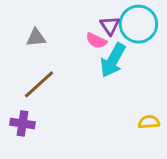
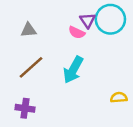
cyan arrow: (113, 60) -> (73, 70), moved
purple cross: (22, 123) -> (25, 108), moved

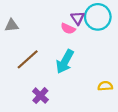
gray triangle: (29, 30) -> (12, 25), moved
purple cross: (25, 108) -> (40, 96), moved, turned 35

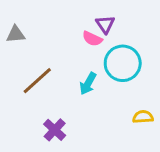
cyan circle: (98, 17) -> (123, 63), moved
cyan arrow: (65, 62) -> (88, 84), size x0.7

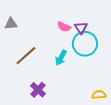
purple triangle: (105, 24) -> (81, 28), moved
yellow semicircle: (143, 117) -> (99, 95), moved

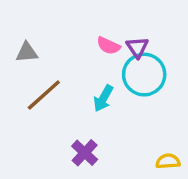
gray triangle: (11, 24) -> (27, 52), moved
purple cross: (38, 90) -> (85, 153), moved

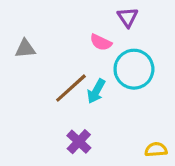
purple triangle: (137, 47) -> (128, 17), moved
brown line: (44, 95) -> (71, 88), moved

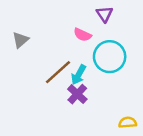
gray triangle: (25, 49) -> (20, 40), turned -36
purple cross: (79, 142) -> (77, 94), moved

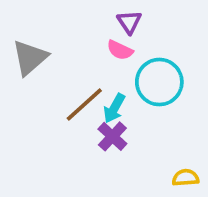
purple triangle: (104, 14) -> (129, 22), moved
gray triangle: (20, 40) -> (30, 58), size x1.5

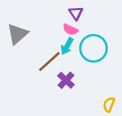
cyan arrow: (114, 108) -> (67, 46), moved
yellow semicircle: (186, 178) -> (109, 104), turned -64

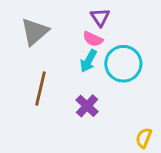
gray triangle: (17, 34) -> (35, 32), moved
brown line: (49, 62) -> (40, 88), moved, turned -35

